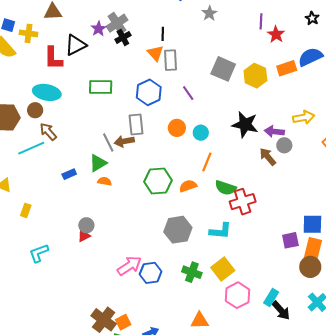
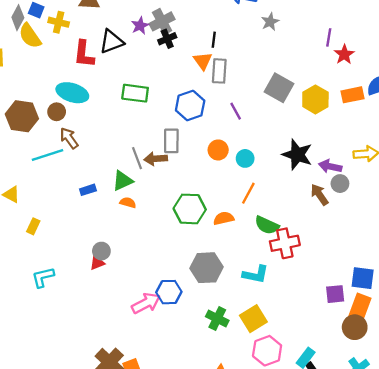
blue hexagon: (151, 273) -> (169, 292), moved

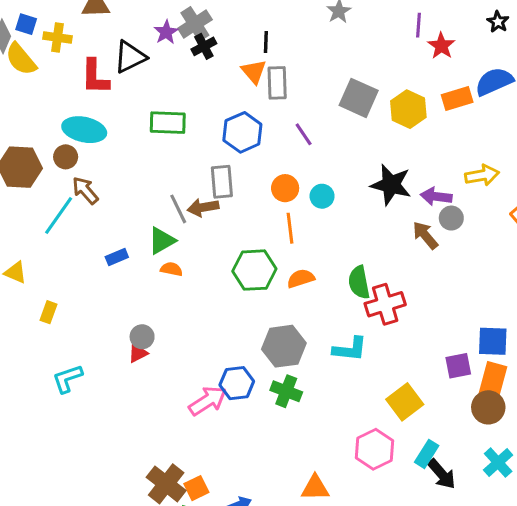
cyan line: (47, 155) -> (59, 216), turned -32
orange line: (248, 193) -> (290, 228), moved, turned -30
green semicircle: (267, 225) -> (359, 282), turned 60
green cross: (217, 318) -> (286, 391), moved
yellow square: (253, 319) -> (405, 402), moved

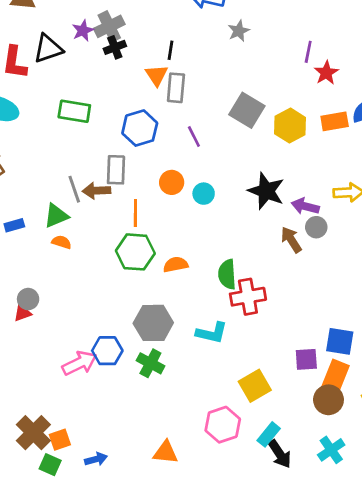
orange line: (290, 228) -> (135, 213), moved

